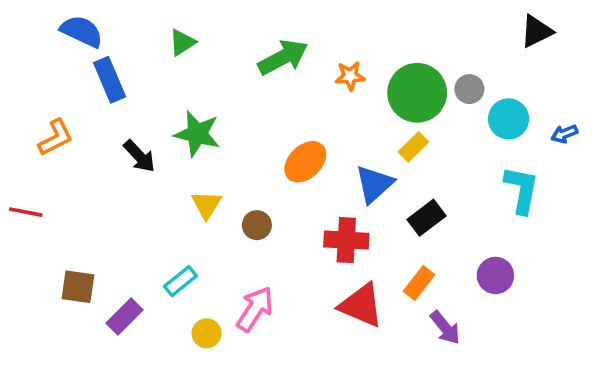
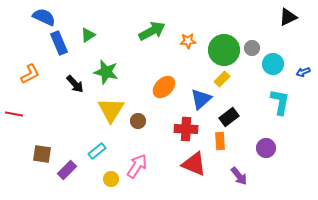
green triangle: (182, 42) -> (88, 35), moved
yellow triangle: (207, 205) -> (111, 110), size x1.6
orange rectangle: (419, 283) -> (220, 141), moved, turned -42

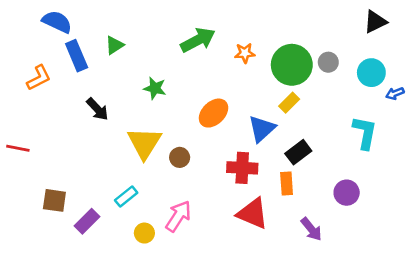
cyan circle: (273, 64) -> (371, 73), moved
green star: (106, 72) -> (155, 88), moved, size x0.7
orange L-shape: (30, 74) -> (39, 78), moved

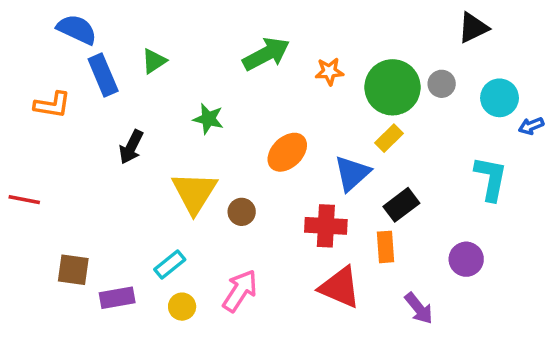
black triangle: (375, 22) -> (473, 28), moved
orange L-shape: (39, 78) -> (52, 105), turned 36
black arrow: (97, 109) -> (131, 147), turned 70
purple rectangle: (87, 221) -> (117, 298), turned 35
yellow circle: (144, 233) -> (182, 307), moved

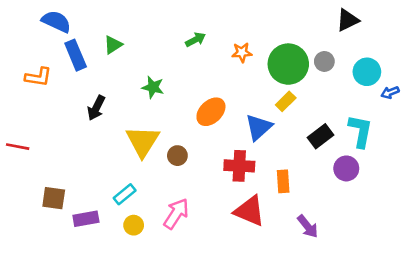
green arrow: (266, 54) -> (195, 40), size x0.6
black rectangle: (401, 205) -> (320, 136), moved
purple circle: (466, 259) -> (346, 168), moved

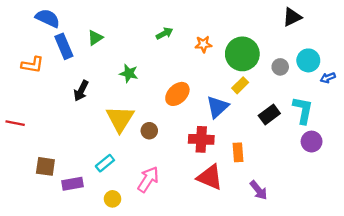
gray circle: (324, 61) -> (280, 67), moved
purple circle: (346, 168) -> (312, 142), moved
yellow circle: (134, 225) -> (113, 199), moved

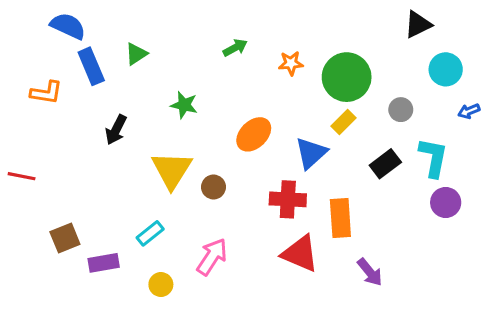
cyan circle: (308, 60) -> (446, 69), moved
gray circle: (280, 67) -> (401, 110), moved
orange rectangle: (238, 152) -> (340, 218), size x1.4
brown square: (45, 166) -> (65, 238), turned -30

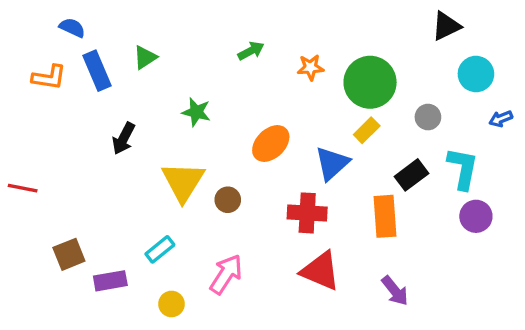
blue semicircle: (68, 26) -> (72, 28), size x0.7
orange L-shape: (46, 93) -> (49, 77), moved
orange rectangle: (340, 218) -> (385, 216), moved

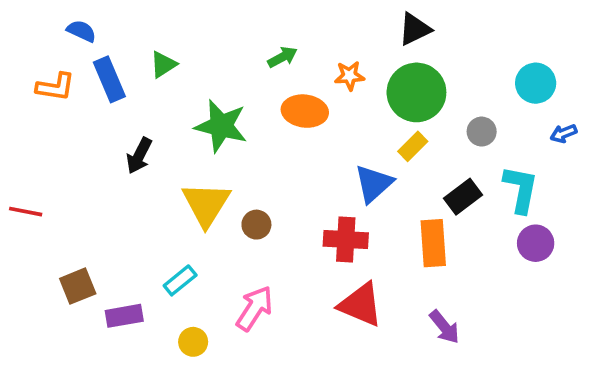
black triangle: (446, 26) -> (415, 29), moved
green star: (196, 112) -> (221, 126), size x1.6
orange ellipse: (271, 143) -> (305, 111), moved, turned 51

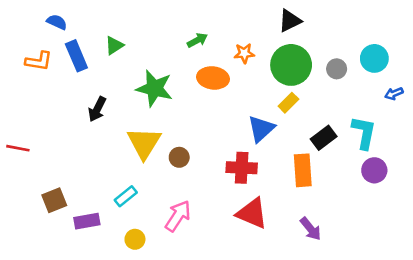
gray circle: (482, 132) -> (337, 69), moved

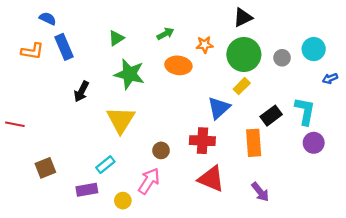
green triangle: (114, 45) -> (116, 38), moved
brown circle: (179, 157) -> (161, 150), moved
purple rectangle: (87, 221) -> (87, 190), moved
yellow circle: (135, 239) -> (123, 201), moved

